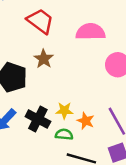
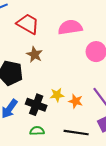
green semicircle: (64, 134) -> (37, 131), moved

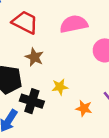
yellow star: (57, 95) -> (60, 87), moved
black cross: (36, 105) -> (32, 101), moved

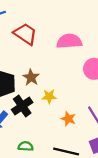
brown star: (34, 57) -> (31, 77), moved
black cross: (32, 101) -> (22, 106), turned 30

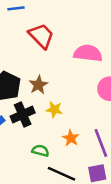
green semicircle: (26, 146) -> (40, 151), moved

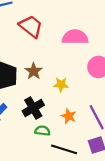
yellow star: (54, 110) -> (61, 85), moved
black cross: (23, 114) -> (33, 108), moved

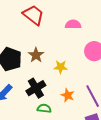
pink semicircle: (75, 37) -> (73, 24), size x0.7

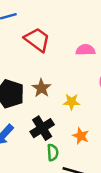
green semicircle: (44, 108) -> (53, 152), turned 80

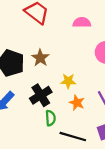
yellow star: (71, 102) -> (68, 81), moved

